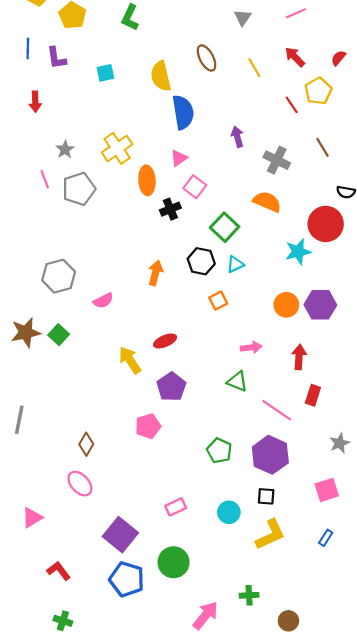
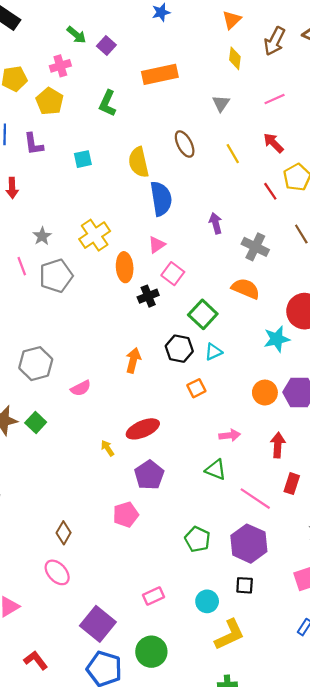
red ellipse: (165, 341) -> (143, 429), size x1.4
yellow arrow: (130, 360) -> (107, 448), size x0.6
yellow L-shape: (270, 535) -> (230, 635), moved

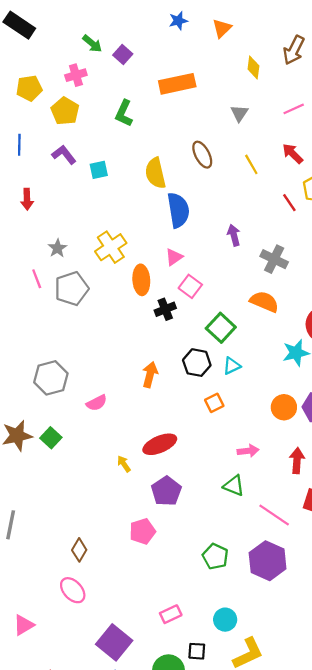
orange triangle: (232, 20) -> (222, 28), moved
purple L-shape: (34, 144) -> (64, 155), moved, turned 150
black square: (245, 585) -> (197, 651), moved

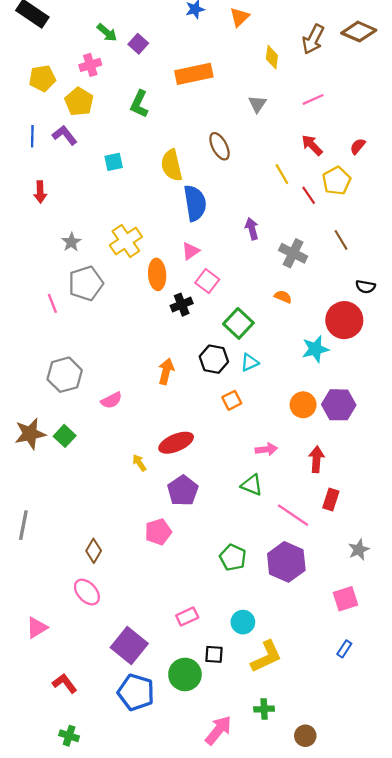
purple L-shape: (64, 155) -> (65, 135), moved
yellow line: (251, 164) -> (282, 174), moved
pink line: (37, 279) -> (52, 303), moved
orange semicircle: (264, 302) -> (283, 297), size x0.6

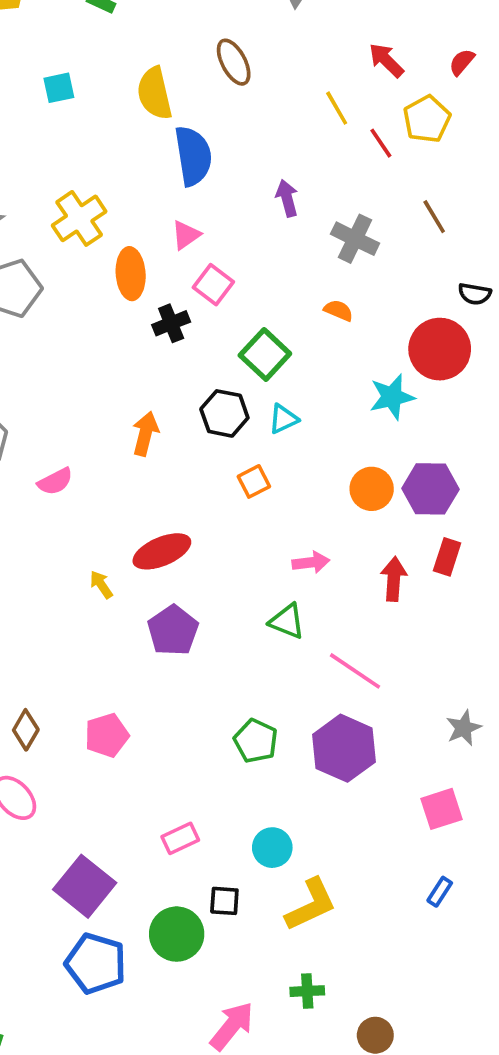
red rectangle: (331, 500) -> (447, 557), moved
pink pentagon: (158, 532) -> (107, 735), moved

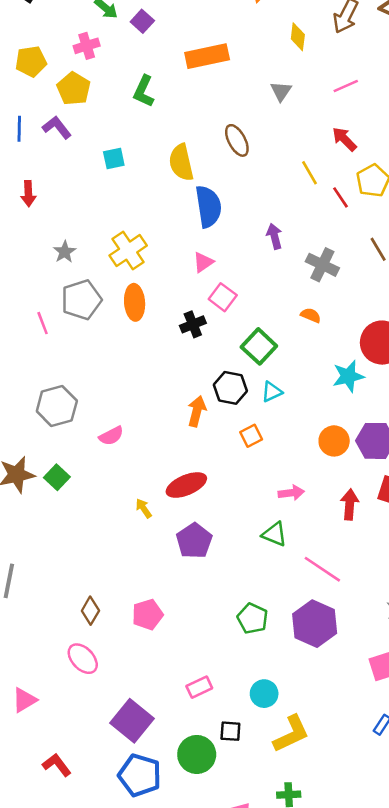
orange ellipse: (131, 274) -> (135, 302), moved
orange arrow: (145, 434) -> (197, 411), moved

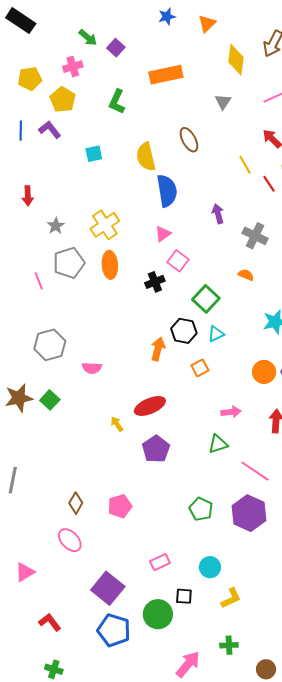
yellow diamond: (298, 37) -> (236, 60), size x1.4
red arrow: (28, 194) -> (28, 196), moved
pink semicircle: (111, 436) -> (92, 368), turned 30
green triangle: (274, 534) -> (218, 444), turned -40
yellow L-shape: (291, 734) -> (231, 598), size x0.7

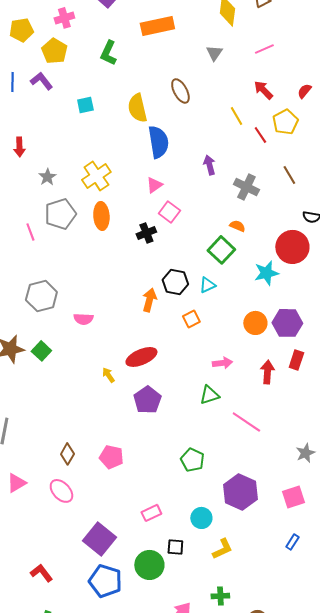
green square: (206, 299) -> (221, 250), moved
pink pentagon: (120, 506) -> (111, 457), turned 30
purple hexagon: (249, 513) -> (240, 492), moved
pink triangle: (25, 572) -> (16, 483), moved

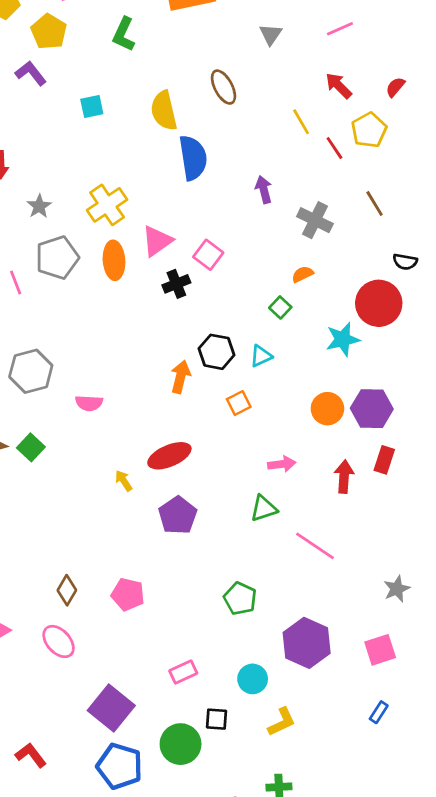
pink triangle: (154, 185) -> (157, 241), moved, size x1.4
orange semicircle: (237, 226) -> (302, 274), turned -49
green square: (221, 250) -> (280, 307), size x0.6

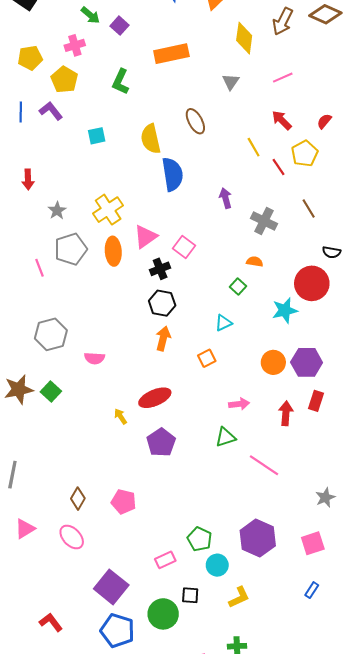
orange semicircle: (302, 274) -> (255, 262), turned 35
black hexagon: (217, 352) -> (162, 303), moved
green pentagon: (240, 599) -> (200, 539), moved

